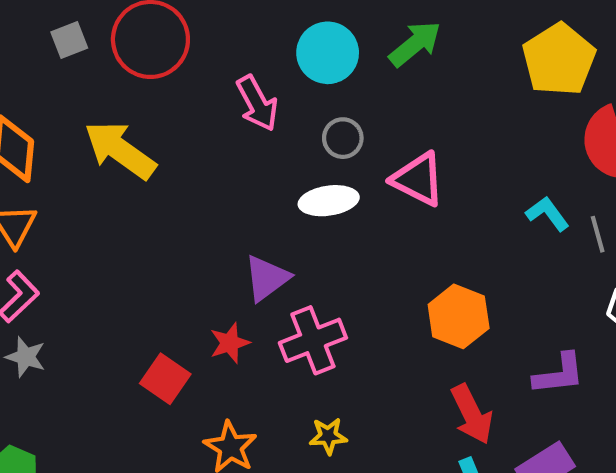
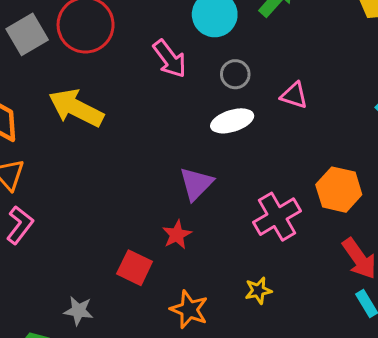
gray square: (69, 40) -> (27, 34), size x1.5
pink triangle: (418, 179) -> (294, 95), size x0.7
pink cross: (313, 340) -> (277, 217), moved
gray star: (26, 357) -> (79, 311), moved

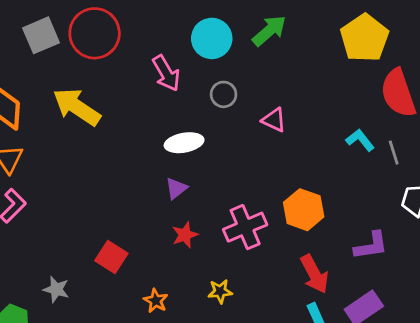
white ellipse: (232, 121) -> (184, 143), moved
purple triangle: (196, 184) -> (176, 188), size x0.7
red star: (177, 235) -> (185, 235), moved
orange star: (189, 310) -> (156, 301), size x0.7

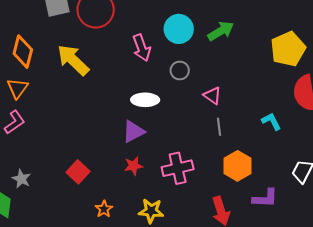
gray line: (394, 153) -> (219, 127), moved
purple triangle: (176, 188) -> (133, 131), size x1.4
orange hexagon: (304, 210) -> (238, 166), moved
gray star: (56, 289) -> (21, 179), moved
yellow star: (220, 291) -> (151, 211), size x1.4

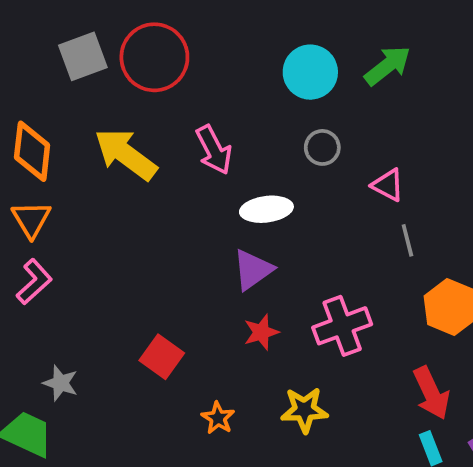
pink arrow: (142, 48) -> (214, 150), moved

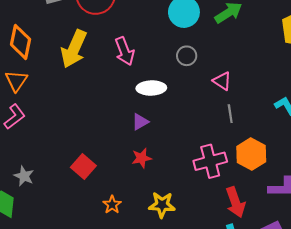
yellow arrow: (126, 154) -> (74, 49), turned -108
purple triangle: (253, 270) -> (140, 122), size x0.7
pink cross: (342, 326) -> (210, 161), moved

